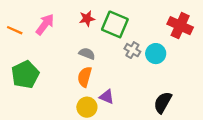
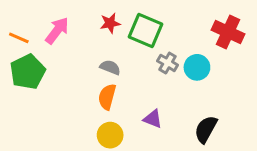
green pentagon: (25, 75) -> (28, 72), moved
purple triangle: (107, 97) -> (153, 119), moved

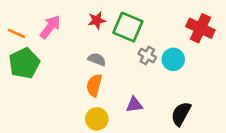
purple triangle: (153, 119) -> (134, 105), turned -30

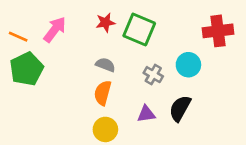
red cross: (200, 28) -> (218, 31), turned -32
gray cross: (147, 55) -> (153, 75), moved
black semicircle: (181, 114) -> (180, 108), moved

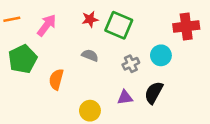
orange line: (18, 37) -> (12, 19), moved, turned -35
gray cross: (153, 75) -> (131, 64), turned 35
orange semicircle: (103, 93) -> (56, 79), moved

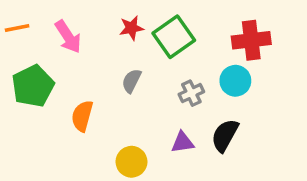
pink arrow: (47, 25) -> (68, 37), turned 110
green square: (119, 25) -> (174, 37), turned 32
red cross: (186, 26) -> (251, 40), moved
gray semicircle: (90, 55) -> (131, 81), turned -84

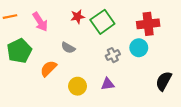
gray semicircle: (131, 81) -> (68, 48), moved, turned -88
orange semicircle: (82, 116) -> (48, 69), turned 30
black semicircle: (225, 135) -> (164, 81), moved
yellow circle: (131, 162) -> (78, 86), moved

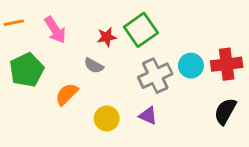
red star: (78, 17) -> (107, 37), moved
red cross: (148, 24) -> (227, 64), moved
gray cross: (113, 55) -> (155, 76), size x1.6
purple triangle: (108, 84) -> (148, 116), turned 32

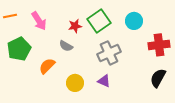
cyan circle: (191, 66) -> (134, 21), moved

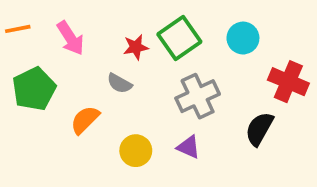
red cross: (159, 45) -> (288, 82), turned 30
black semicircle: (158, 78) -> (259, 129), moved

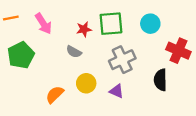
green square: (179, 38) -> (111, 24), turned 30
orange semicircle: (85, 120) -> (55, 95), moved
black semicircle: (259, 129) -> (160, 80), turned -30
yellow circle: (136, 151) -> (86, 83), moved

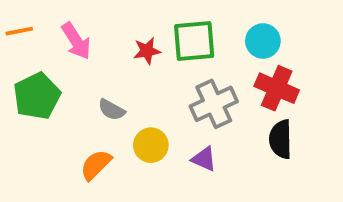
red cross: (178, 51) -> (277, 88), moved
gray semicircle: (74, 52) -> (112, 110), moved

